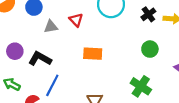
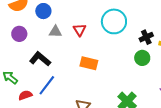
green circle: (150, 49) -> (142, 58), moved
purple circle: (15, 51) -> (19, 34), moved

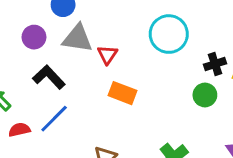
red triangle: (80, 30) -> (107, 55), moved
gray triangle: (55, 32) -> (77, 38), size x1.5
purple circle: (19, 34) -> (34, 37), moved

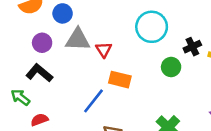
black L-shape: (49, 77) -> (39, 73), moved
green circle: (205, 95) -> (171, 67), moved
blue line: (54, 119) -> (93, 101), moved

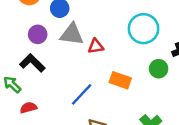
red triangle: (104, 50) -> (96, 46), turned 49
orange rectangle: (120, 80) -> (120, 80), moved

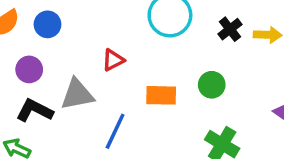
gray triangle: (72, 34) -> (77, 94), moved
green circle: (159, 69) -> (212, 85), moved

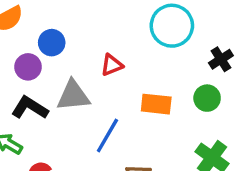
blue circle: (47, 24) -> (52, 43), moved
black cross: (230, 29) -> (221, 59), moved

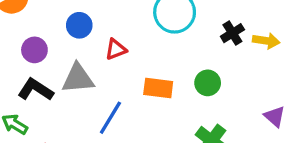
blue circle: (52, 43) -> (79, 25), moved
black cross: (221, 59) -> (232, 33), moved

